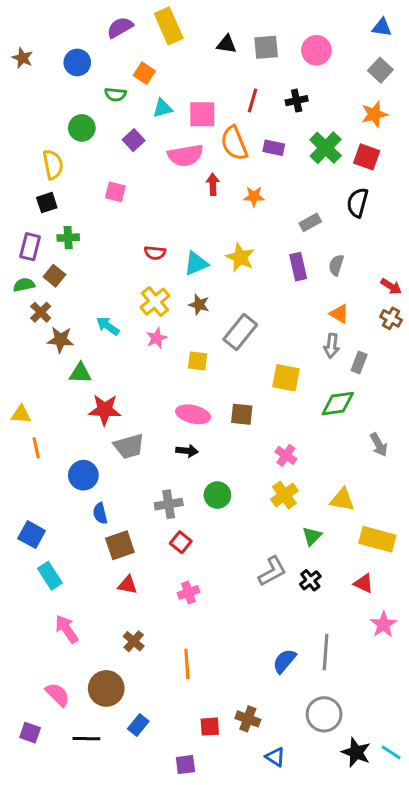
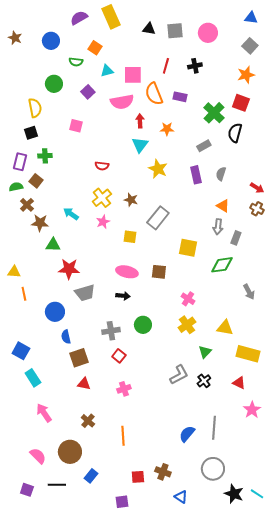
green cross: (326, 148) -> (214, 113), moved
cyan triangle: (196, 263) -> (140, 145), moved, turned -30
purple square: (30, 733) -> (27, 490), moved

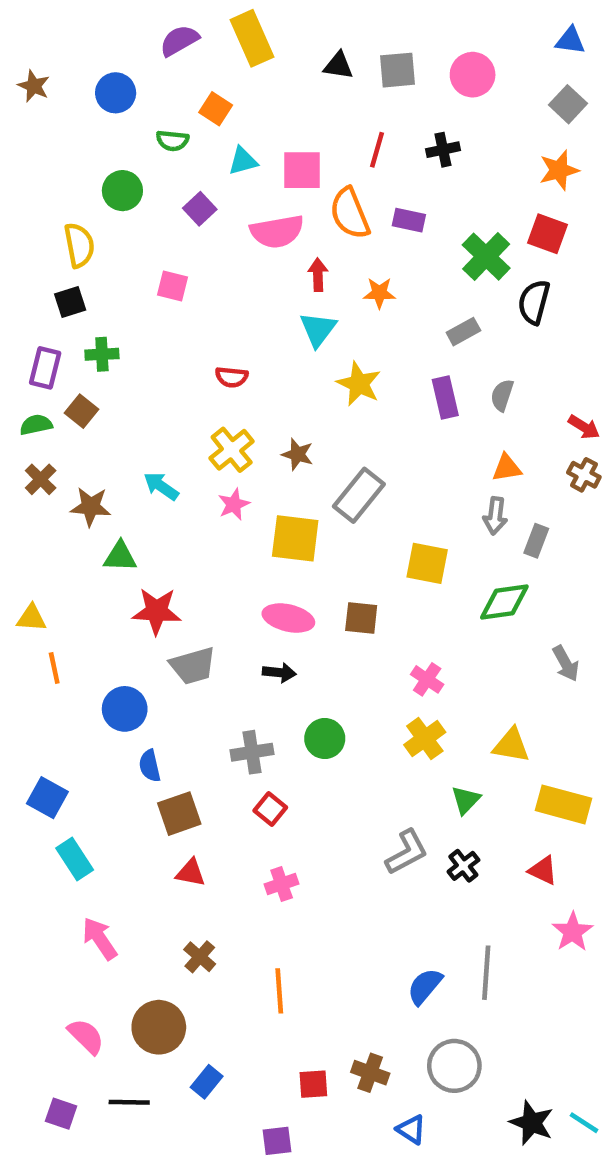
brown cross: (27, 205) -> (41, 479), moved
orange triangle: (223, 206) -> (507, 468), turned -40
yellow square: (130, 237) -> (295, 538), size x1.6
gray circle: (213, 469) -> (454, 1066), moved

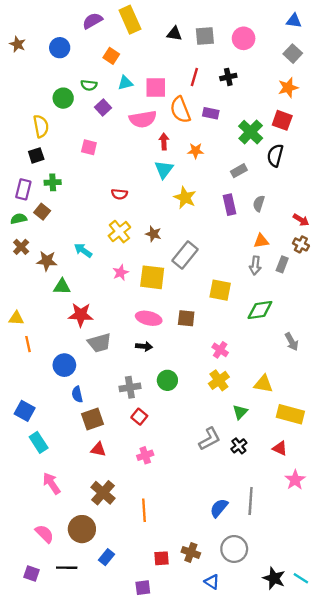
green semicircle: (172, 141) -> (89, 85), moved
pink star: (234, 504) -> (121, 273), moved
gray rectangle: (536, 541) -> (282, 264), moved
brown cross: (200, 957) -> (103, 493), size x1.5

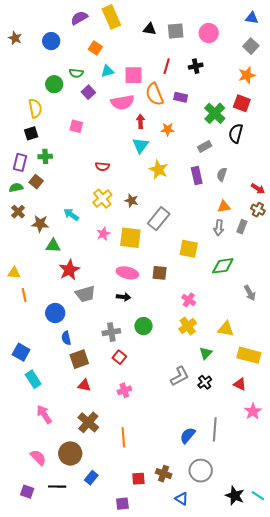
red star: (81, 315) -> (69, 270), turned -30

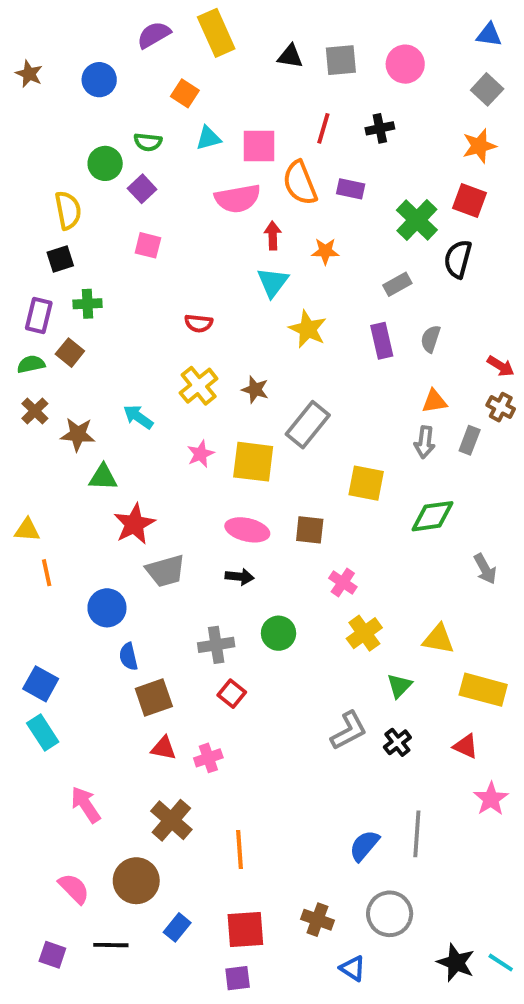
purple square: (88, 92) -> (142, 189), moved
pink cross: (189, 300) -> (343, 582), moved
cyan rectangle: (33, 379) -> (43, 733), moved
pink cross: (124, 390) -> (208, 758), moved
red square: (138, 479) -> (245, 929), moved, size x1.5

